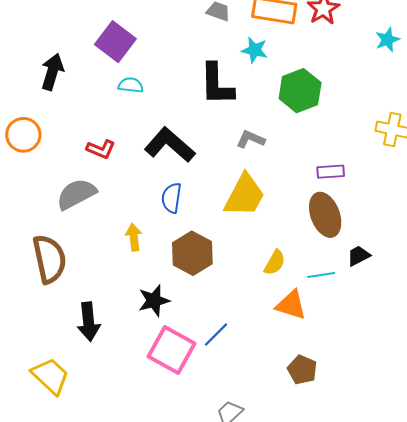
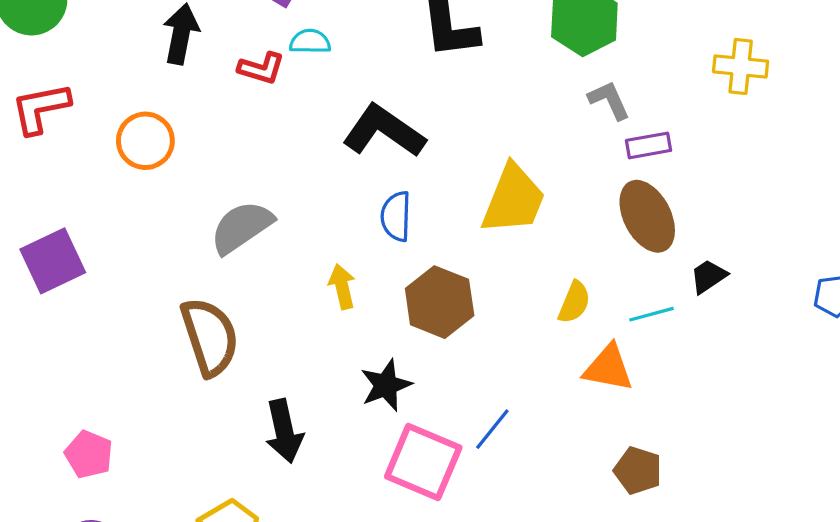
gray L-shape: (251, 139) -> (609, 100), moved, turned 48
red L-shape: (101, 149) -> (261, 68), moved

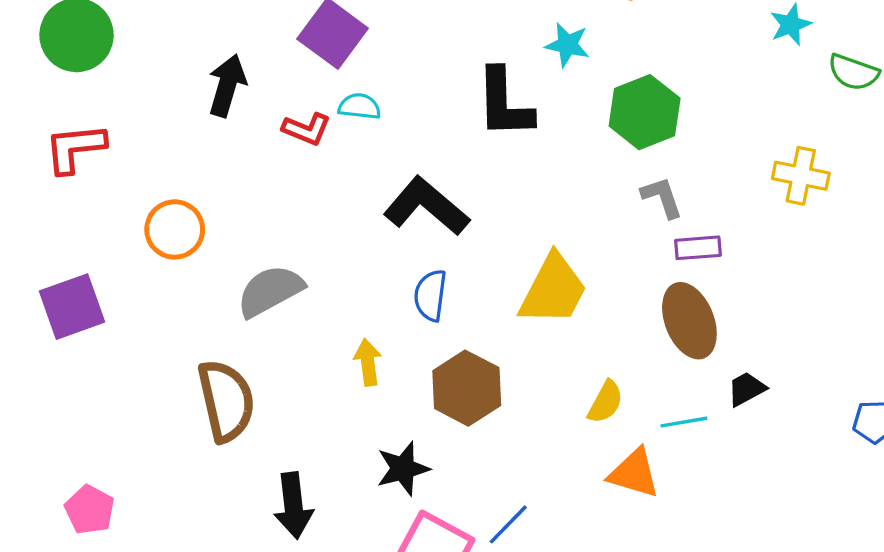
orange circle: (145, 141) -> (175, 229), moved

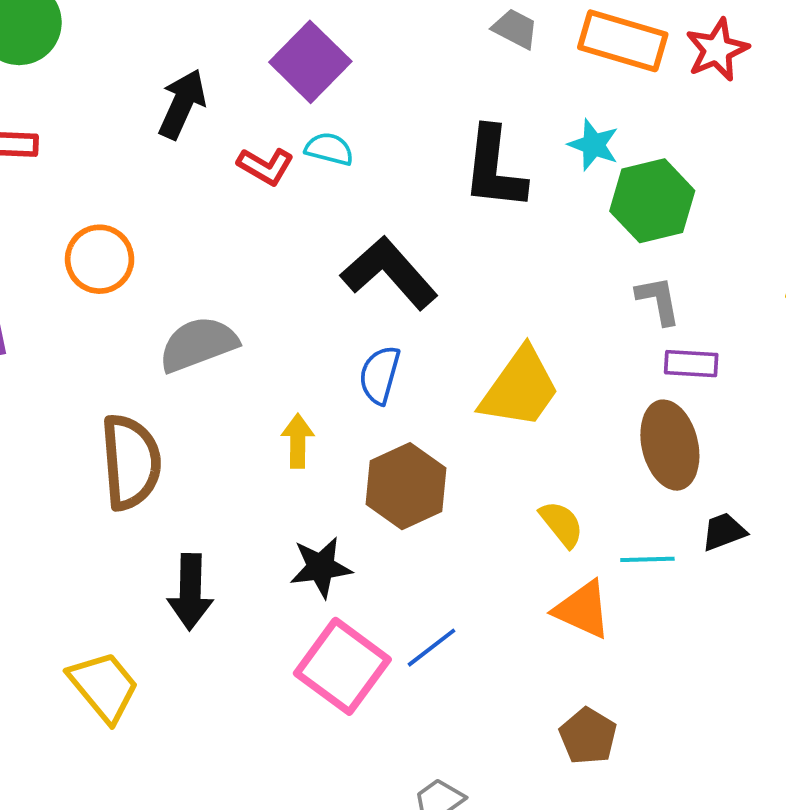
cyan star: (567, 45) -> (593, 145), moved
yellow semicircle: (605, 402) -> (562, 524), turned -75

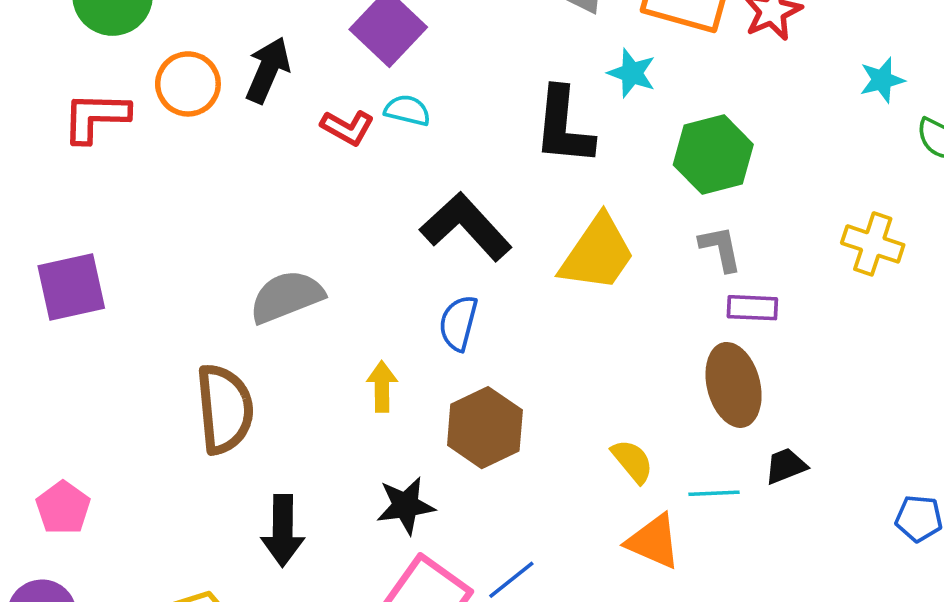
cyan star: (593, 145) -> (632, 73), moved
orange circle: (100, 259) -> (188, 84), moved
yellow trapezoid: (520, 388) -> (597, 253), moved

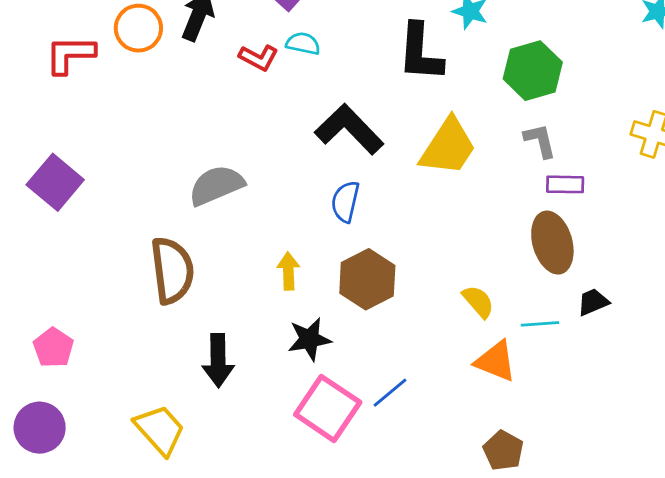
purple square: (71, 287) -> (55, 182), turned -36
yellow arrow: (382, 387) -> (288, 271), moved

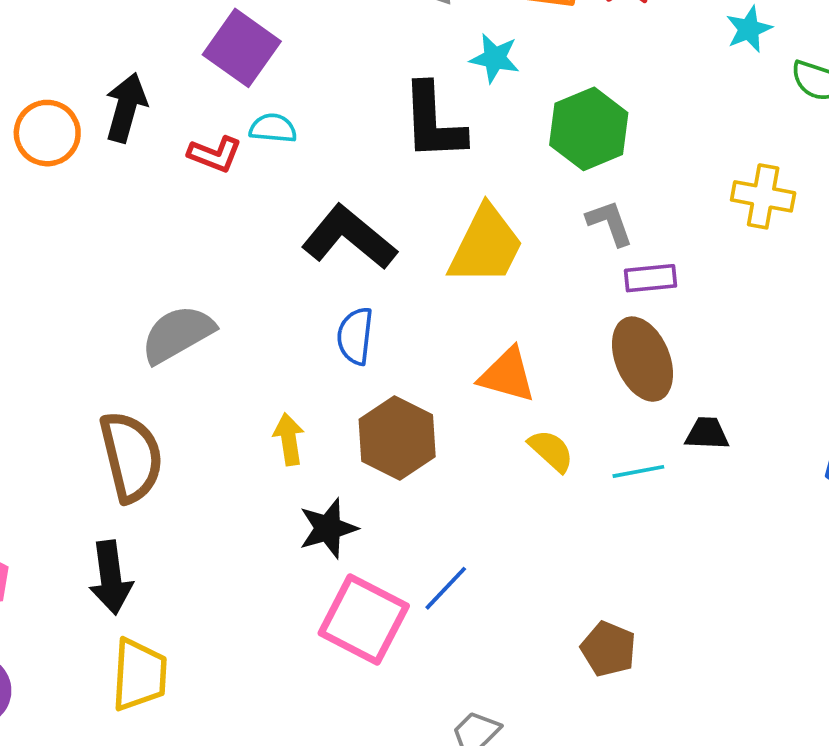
black trapezoid: (593, 302) -> (707, 433), turned 32
black arrow: (218, 360) -> (111, 577), moved
orange triangle: (496, 361) -> (507, 375), moved
yellow trapezoid: (160, 430) -> (139, 675), turned 52

